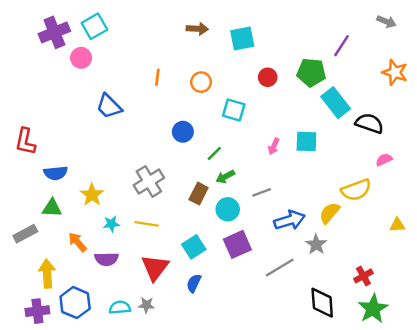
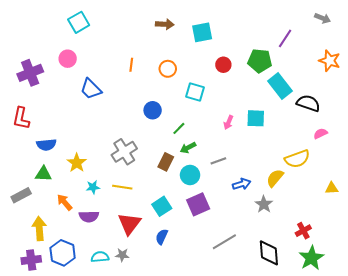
purple cross: (54, 32) -> (30, 73), moved
pink circle: (81, 58) -> (68, 59), moved
blue arrow: (289, 220) -> (242, 184), size x0.7
gray line: (280, 267) -> (224, 242), moved

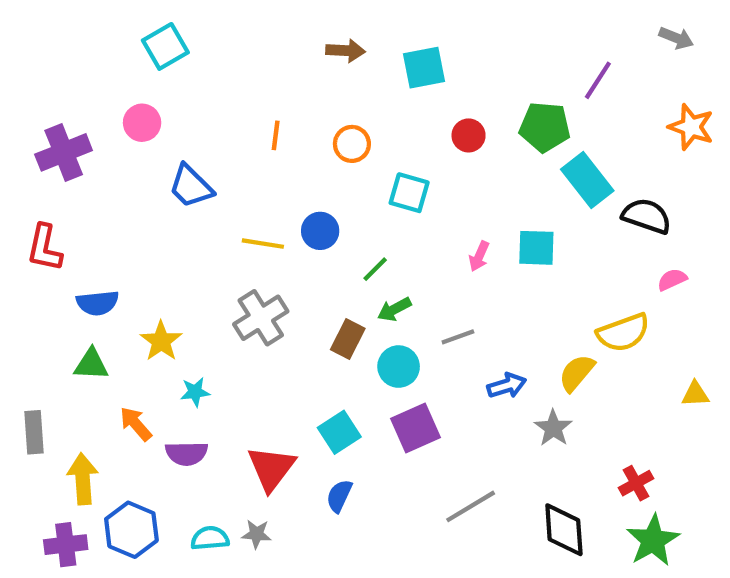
yellow line: (122, 187) -> (263, 244), moved
gray rectangle: (21, 195) -> (34, 432), moved, turned -66

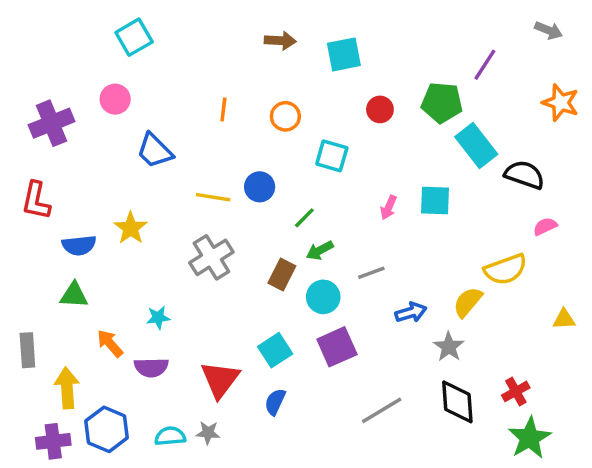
yellow star: (161, 341) -> (131, 228), moved
black diamond: (564, 530) -> (457, 402), moved

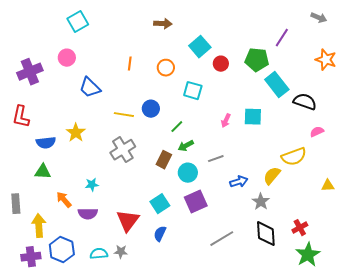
cyan square: (344, 54) -> (200, 47), moved, turned -30

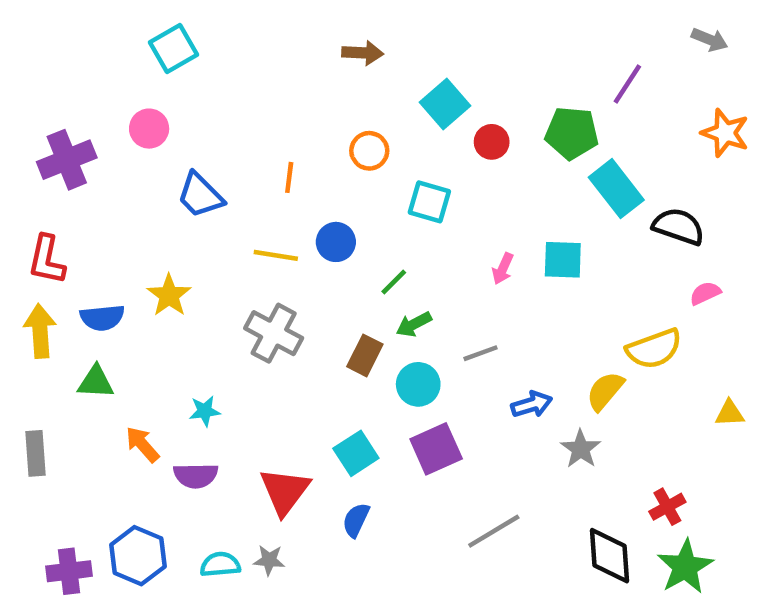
orange line: (130, 64) -> (289, 177), moved
gray cross: (123, 150) -> (274, 333), turned -30
yellow arrow: (39, 226) -> (40, 331), moved
black diamond: (266, 234) -> (610, 556), moved

